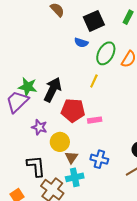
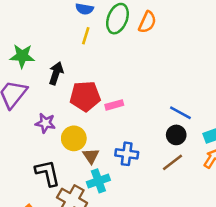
yellow line: (94, 81) -> (86, 36), moved
green star: (28, 87) -> (22, 56), moved
black arrow: (53, 90) -> (56, 73), size x0.7

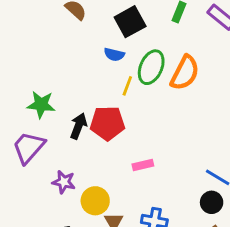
orange semicircle: (147, 22) -> (185, 73), size x1.4
yellow line: (86, 36) -> (127, 86), moved
red pentagon: (85, 96) -> (107, 123), moved

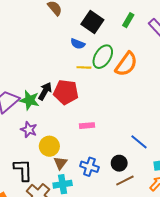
black square: (130, 22) -> (92, 22), turned -35
yellow line: (127, 86) -> (84, 67), turned 64
green star: (41, 105) -> (29, 100), moved
black circle: (212, 202) -> (119, 163), moved

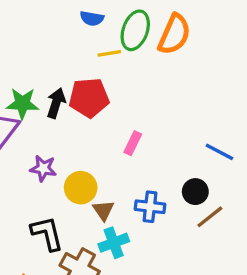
green star: (29, 100) -> (22, 103), moved
pink rectangle: (87, 126) -> (133, 143), turned -48

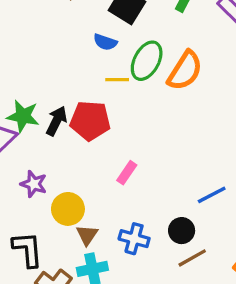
blue line: (219, 152) -> (212, 195), turned -64

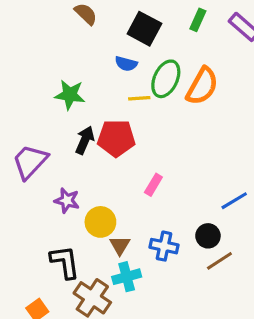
green star: (23, 116) -> (70, 95), moved

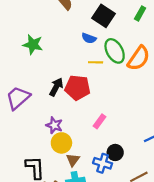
green ellipse: (166, 79) -> (115, 51), turned -60
green star: (70, 95) -> (33, 45), moved
purple star: (67, 200) -> (54, 125), moved
black circle: (208, 236) -> (115, 152), moved

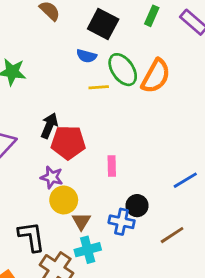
red pentagon: (78, 88) -> (68, 142), moved
pink rectangle: (99, 121) -> (112, 166), turned -32

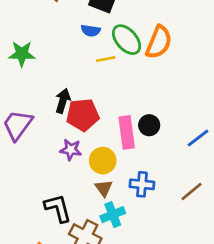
pink rectangle: (112, 166) -> (127, 132), size x1.6
yellow circle: (64, 200) -> (103, 161), moved
black circle: (137, 206) -> (149, 125), moved

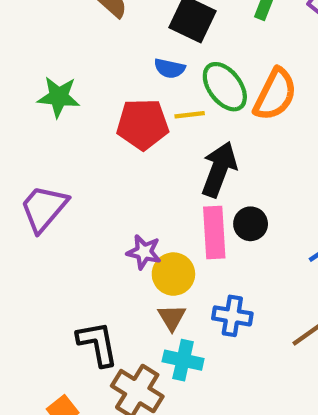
black arrow: (63, 101) -> (219, 169), moved, size x1.4
red pentagon: (83, 115) -> (143, 124), moved
purple star: (71, 150) -> (144, 252), moved
cyan cross: (113, 215) -> (183, 360), turned 30

